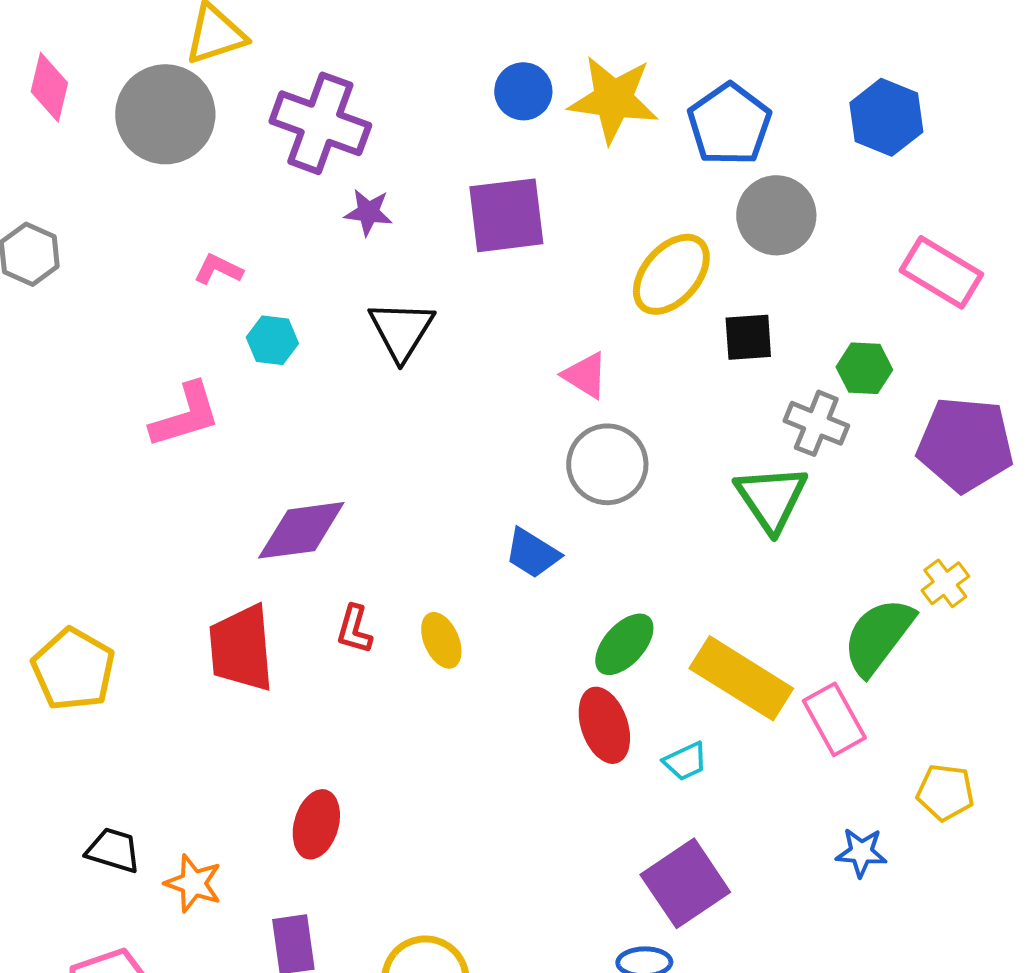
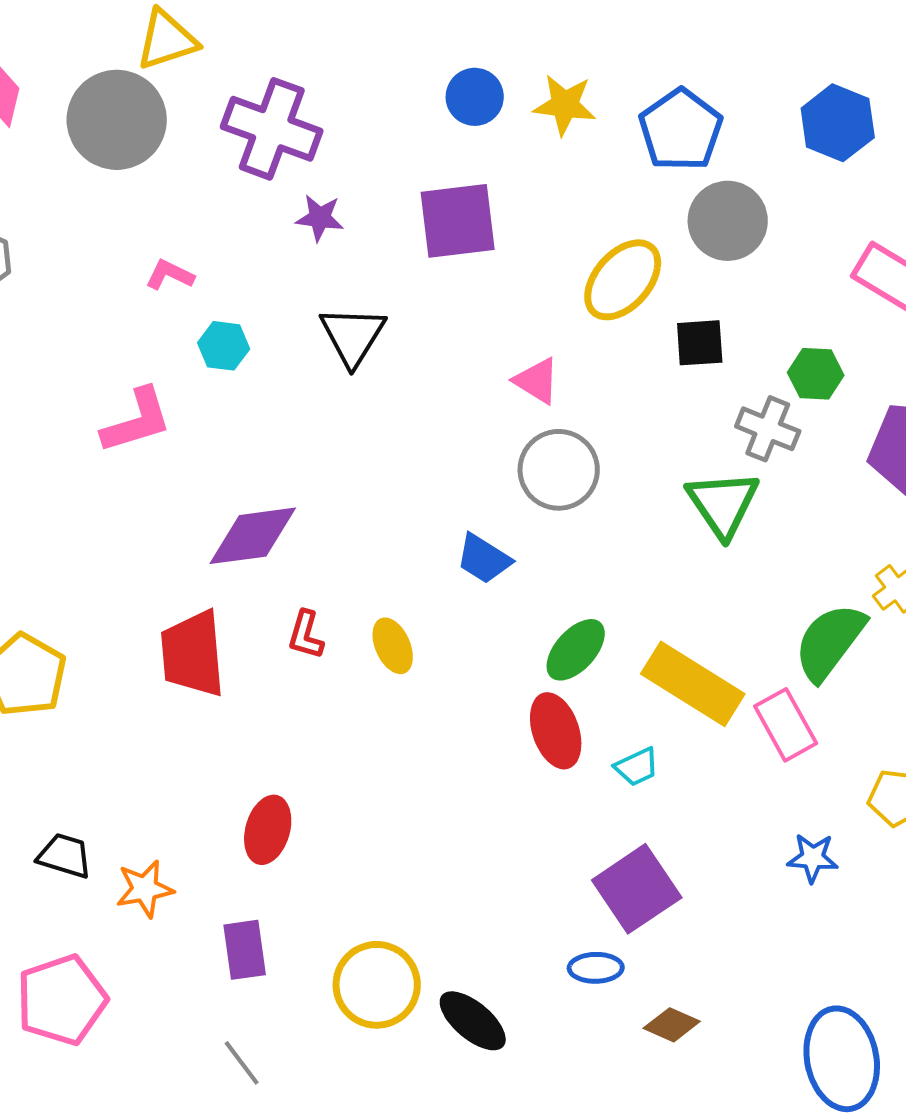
yellow star: (613, 99) -> (565, 105), size x0.7
orange star: (193, 883) -> (145, 889), turned -30

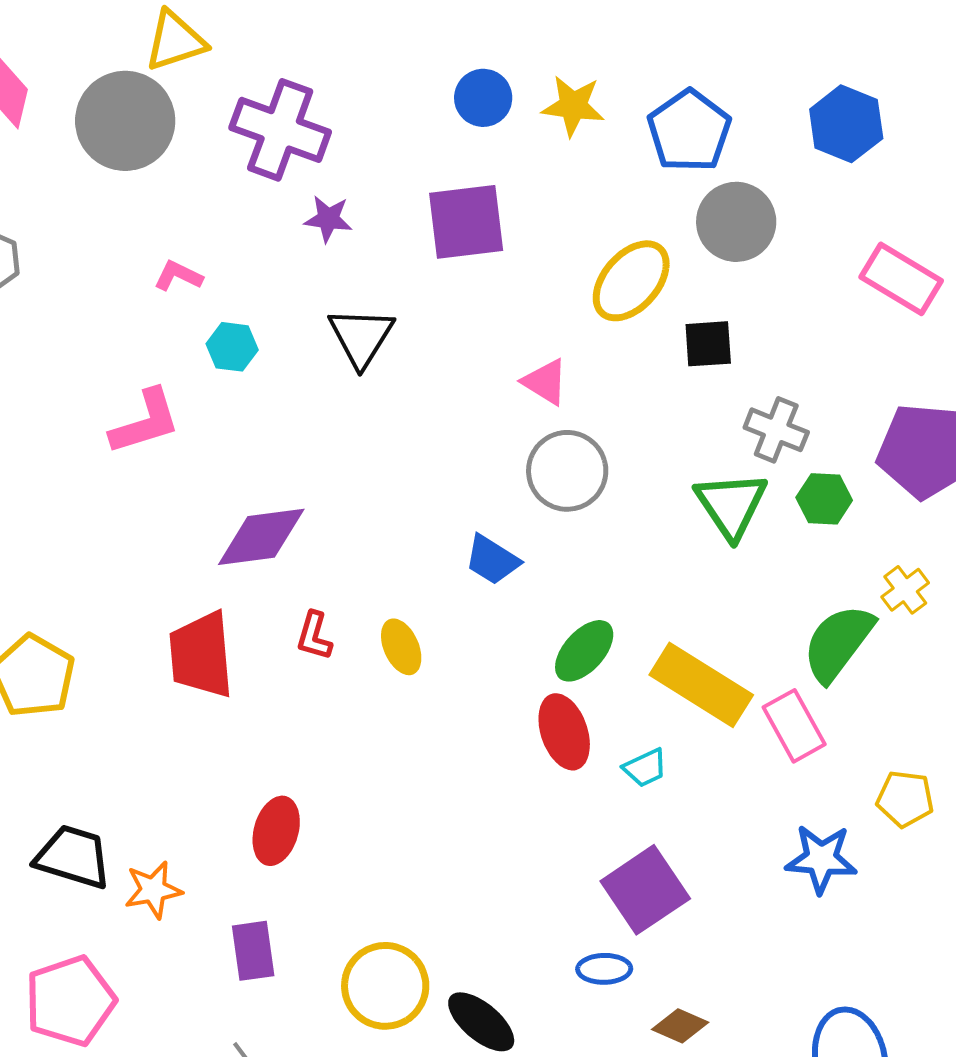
green hexagon: (816, 374) -> (824, 499), moved
black trapezoid: (65, 856) -> (73, 857), size x1.4
blue star: (813, 858) -> (821, 859), size x1.4

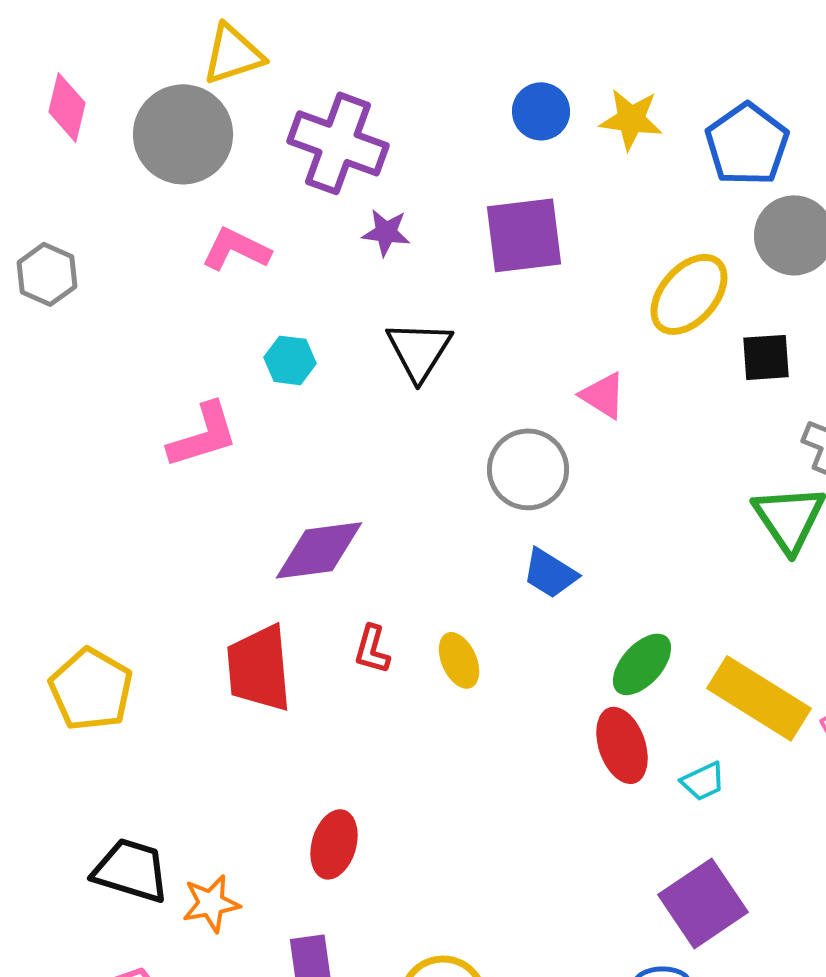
pink L-shape: (178, 276) -> (236, 249), moved, size x1.4
gray circle: (567, 471) -> (528, 469), moved

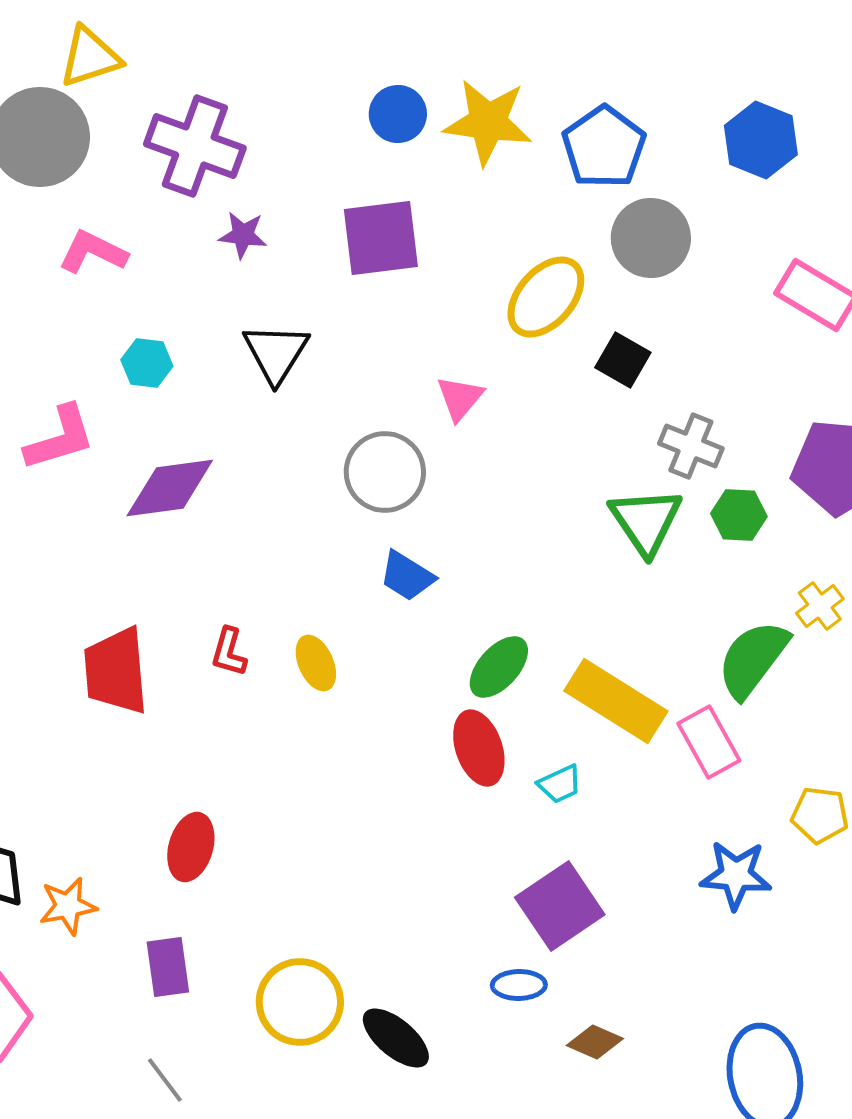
yellow star: (631, 119) -> (488, 122), size x1.4
black square: (766, 357) -> (623, 360), turned 34
pink triangle: (603, 395) -> (460, 398), turned 38
purple diamond: (319, 550) -> (170, 488), moved

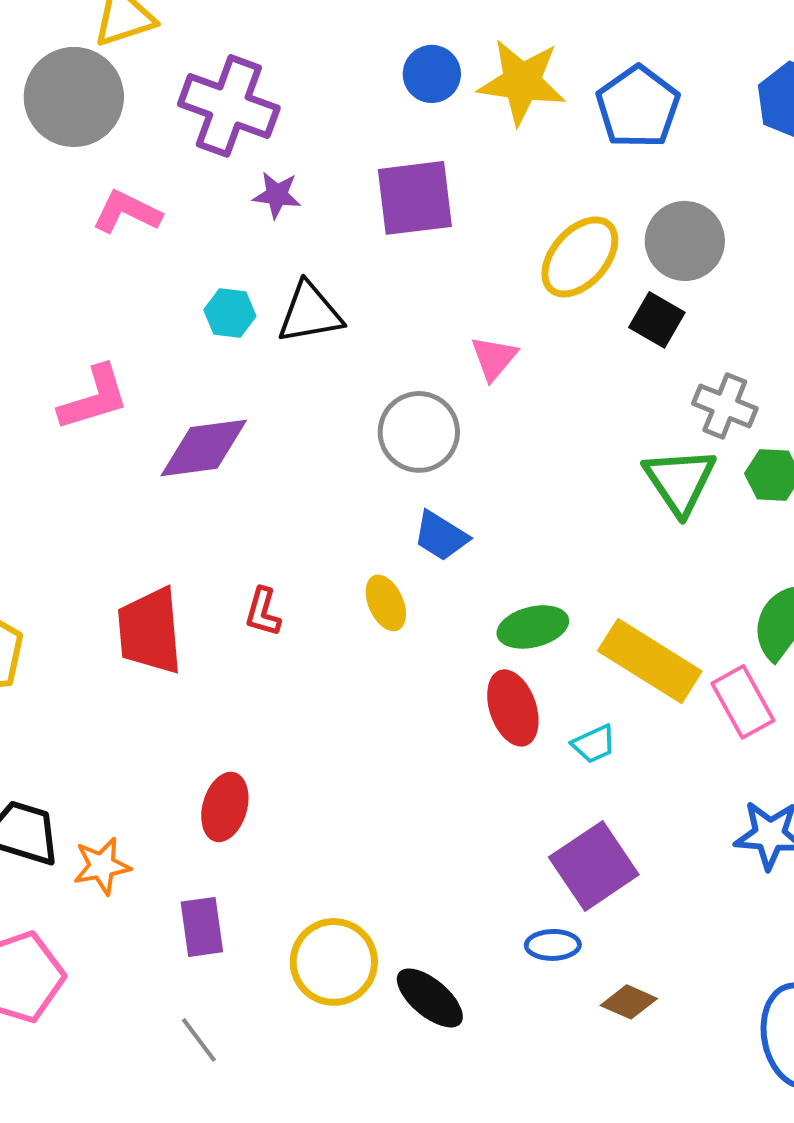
gray circle: (651, 238) -> (685, 241), moved
black triangle: (276, 353) -> (310, 313), turned 48
cyan hexagon: (147, 363) -> (230, 313), moved
yellow ellipse: (316, 663) -> (386, 603), moved
green ellipse: (499, 667) -> (533, 627), turned 34

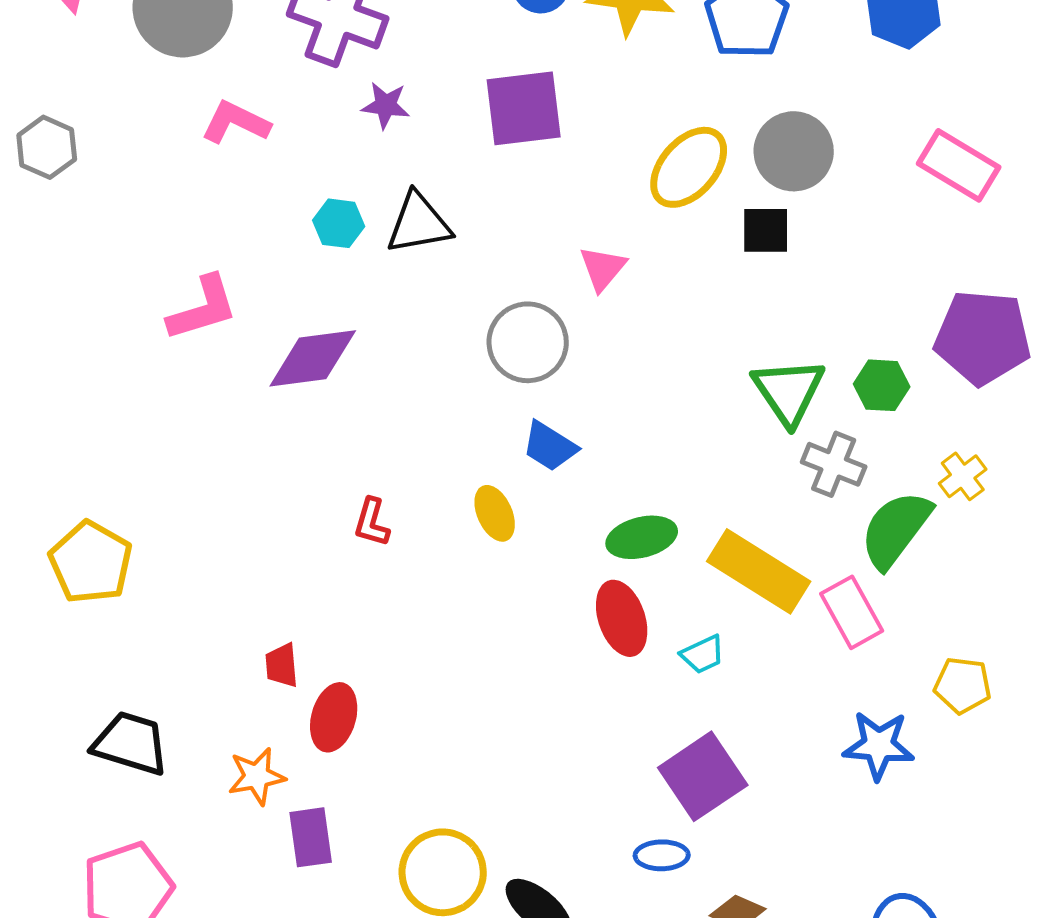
black square: (657, 320) -> (766, 230), turned -30
gray cross: (725, 406) -> (834, 464), moved
red trapezoid: (150, 631) -> (282, 665), moved, size x0.5
orange star: (102, 866) -> (257, 776), moved

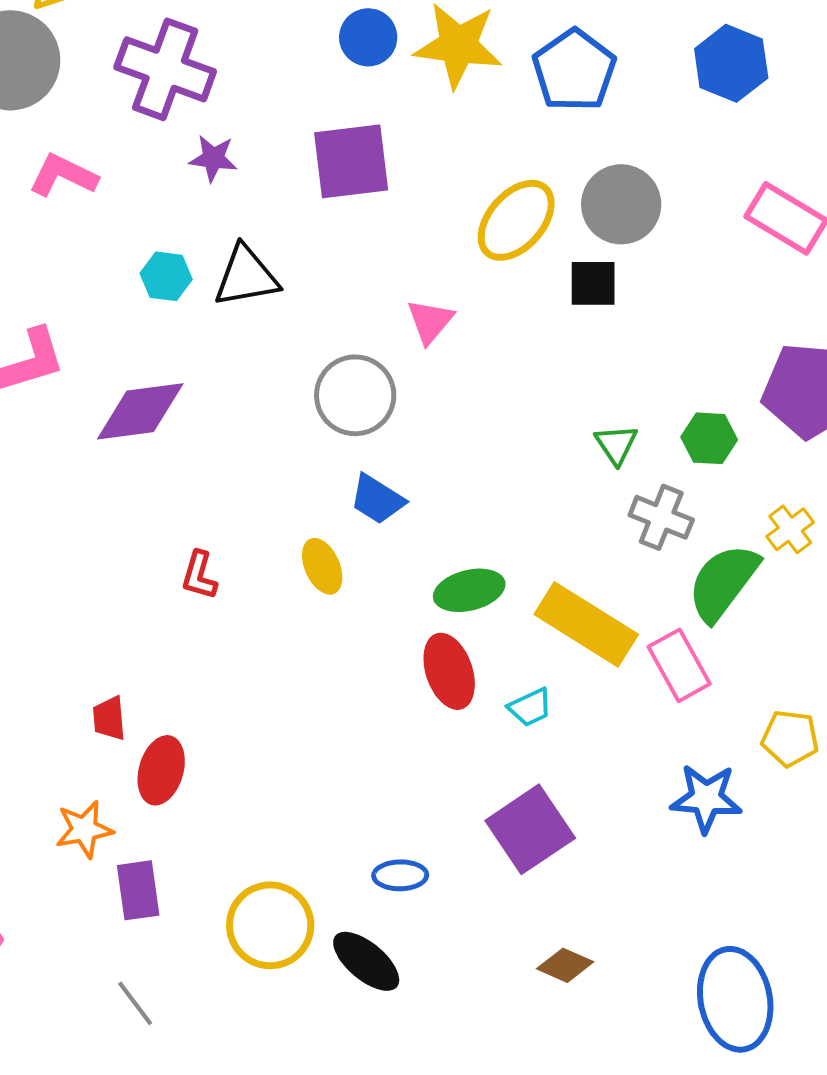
green triangle: (789, 391) -> (616, 444), size x0.6
blue ellipse: (662, 855) -> (400, 875), moved

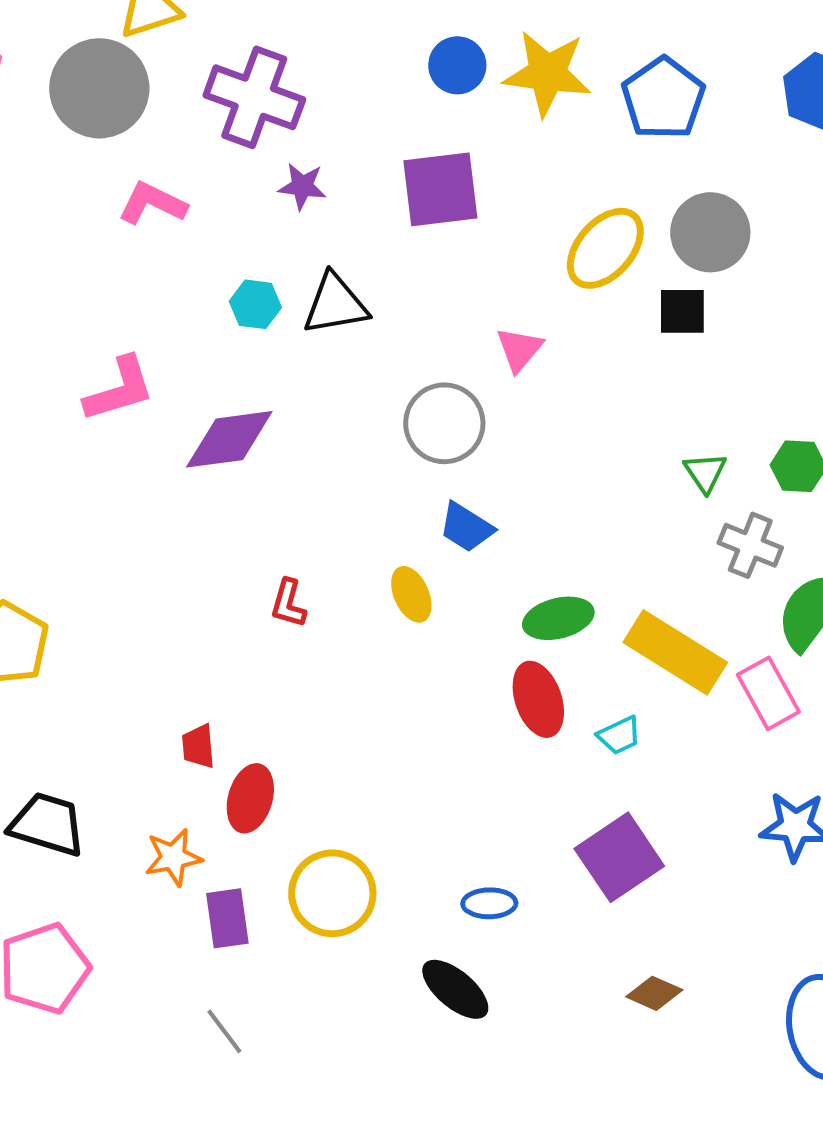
yellow circle: (270, 925) -> (332, 893), moved

